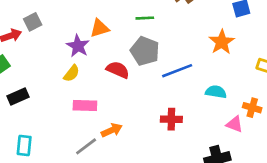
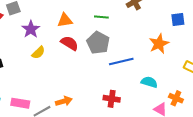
purple star: (78, 46) -> (31, 29), moved
red semicircle: (118, 70) -> (69, 43), moved
pink rectangle: (85, 105) -> (20, 103), moved

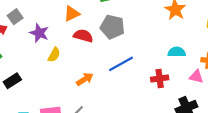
blue line: (121, 61) -> (121, 64), moved
red cross: (112, 99) -> (160, 79), moved
orange arrow: (64, 101) -> (85, 79), moved

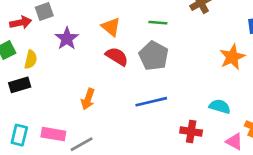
orange triangle: (72, 14) -> (111, 27), turned 49
yellow semicircle: (54, 55) -> (31, 60), moved, turned -32
orange arrow: (85, 79) -> (88, 99), moved, turned 126

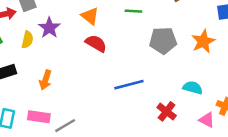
gray pentagon: (154, 56) -> (163, 41), moved, turned -30
yellow semicircle: (31, 60) -> (27, 40), moved
orange arrow: (88, 99) -> (45, 80), moved
red cross: (191, 132) -> (167, 111), turned 30

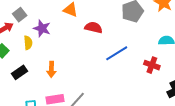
red semicircle: (96, 43) -> (93, 28), moved

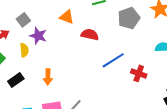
gray square: (20, 15) -> (23, 20), moved
red cross: (152, 65) -> (139, 73), moved

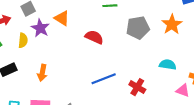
orange triangle: (67, 17) -> (62, 18), moved
blue line: (113, 60) -> (104, 79), moved

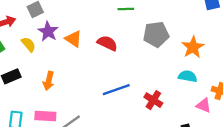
orange triangle: (62, 18) -> (73, 39), moved
orange star: (172, 24) -> (193, 47), moved
yellow semicircle: (23, 40) -> (28, 44), turned -48

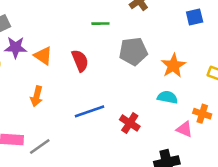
purple star: (48, 31) -> (15, 47), turned -30
red semicircle: (107, 43) -> (80, 61), turned 42
orange arrow: (49, 81) -> (37, 96), moved

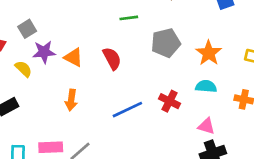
red cross: (130, 123) -> (170, 101), moved
pink triangle: (185, 129) -> (206, 126), moved

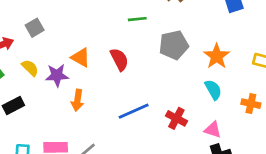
purple star: (44, 52) -> (57, 75), moved
cyan semicircle: (206, 86) -> (213, 90), turned 54
red cross: (170, 101) -> (176, 118), moved

